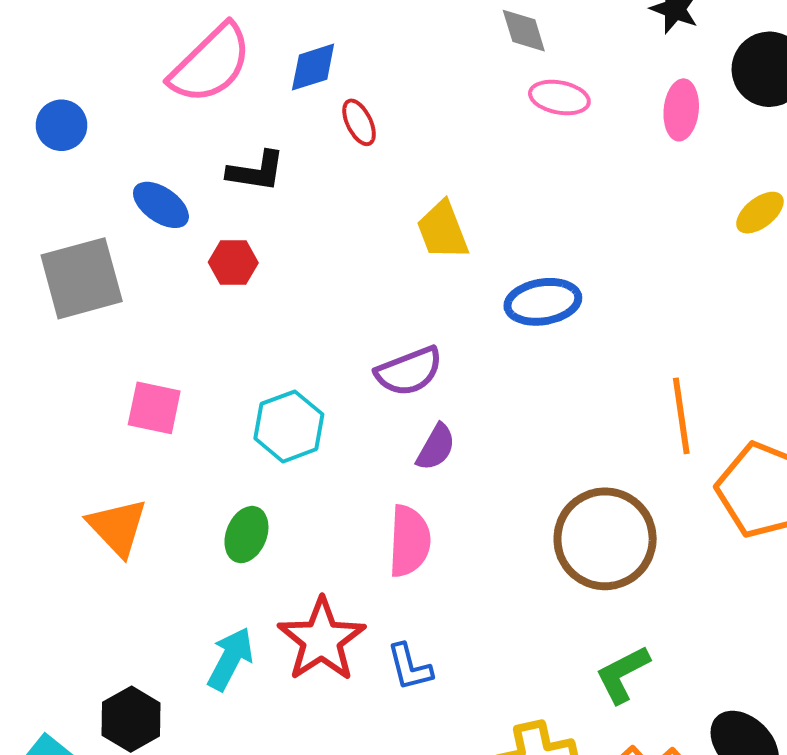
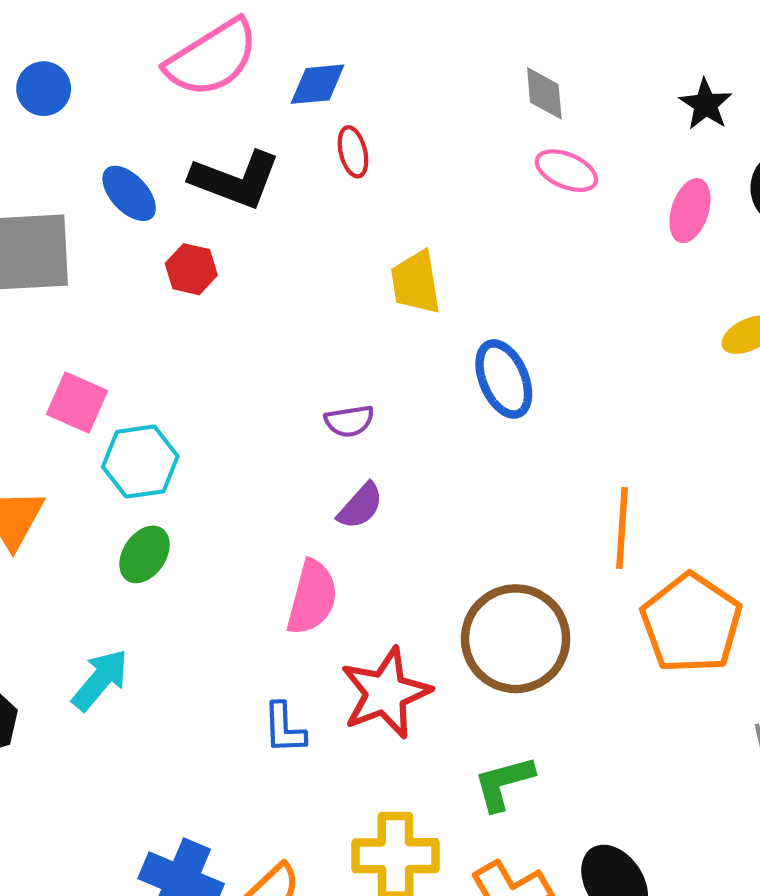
black L-shape: (256, 171) -> (235, 180), size x1.4
blue ellipse: (543, 302) -> (504, 379), turned 64
purple semicircle: (409, 371) -> (349, 421), size x0.7
cyan hexagon: (289, 426) -> (140, 462), moved
red star: (322, 640) -> (386, 693), moved

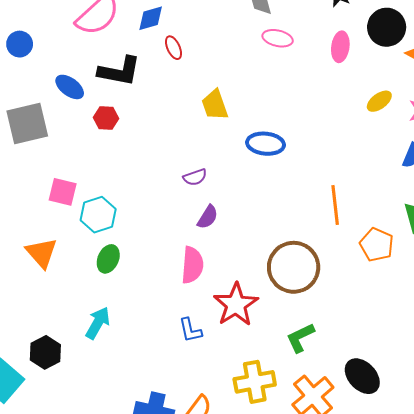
blue ellipse: (504, 379) -> (265, 144), turned -51
orange pentagon: (691, 623) -> (377, 245), size x0.7

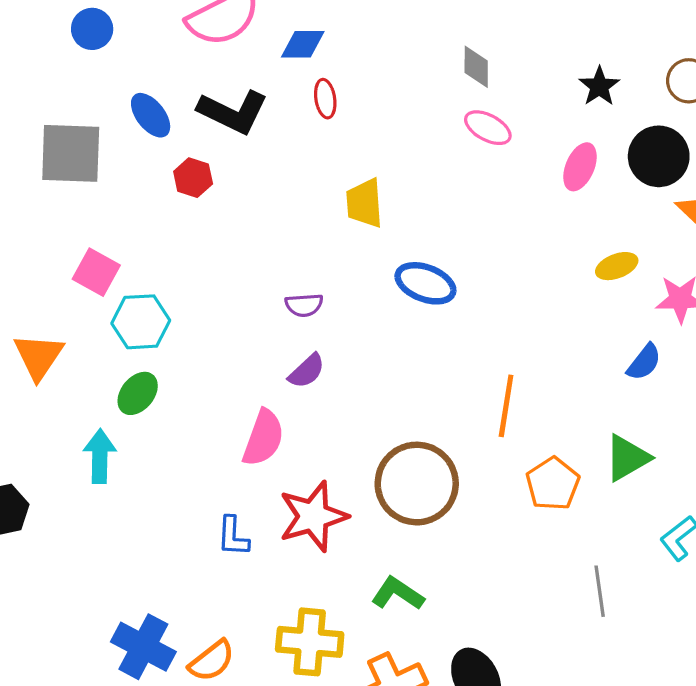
cyan arrow: (98, 323) -> (100, 456), moved, turned -44
green L-shape: (300, 338) -> (398, 594), turned 44

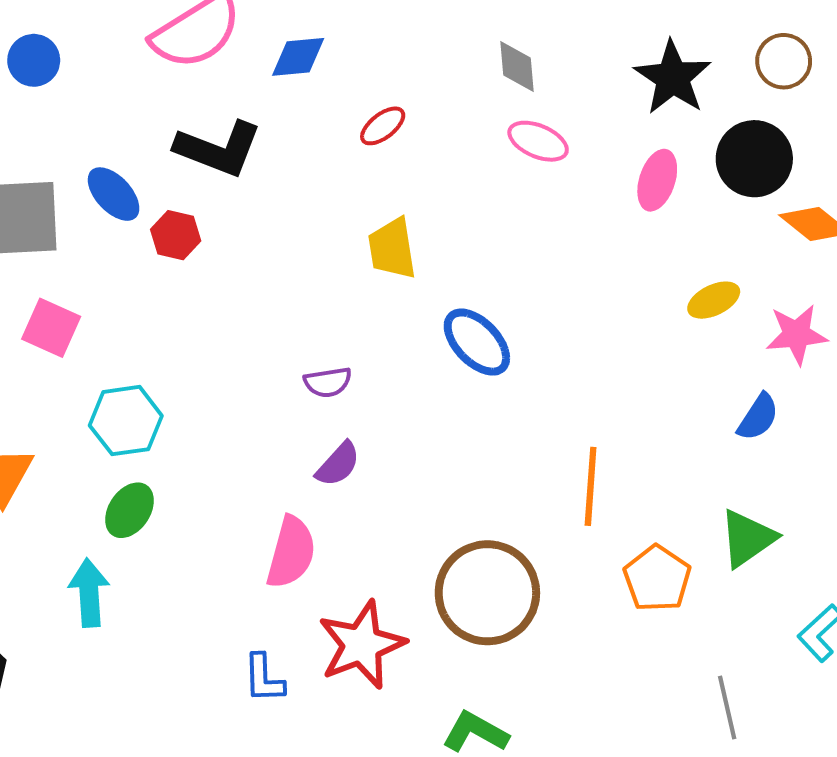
black star: (599, 86) -> (673, 78), size x1.5
red ellipse: (325, 99) -> (383, 126), moved, turned 66
blue ellipse: (151, 115) -> (114, 194), moved
pink square: (96, 272) -> (51, 328), moved
blue ellipse: (425, 283) -> (477, 342), turned 30

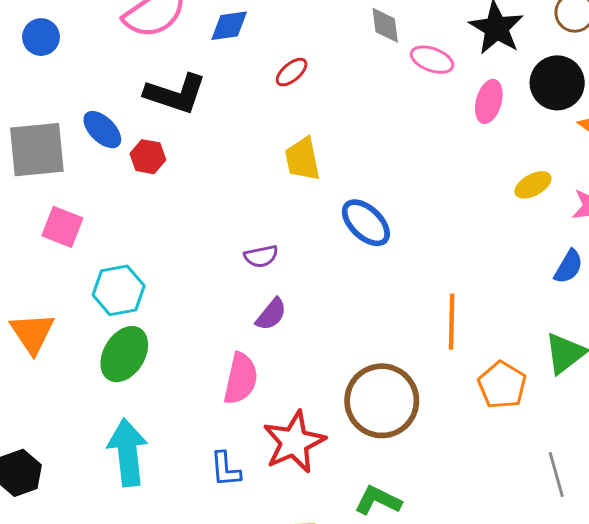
pink ellipse: (538, 141) -> (432, 60), moved
green ellipse: (130, 510) -> (124, 354), size x1.4
cyan arrow: (89, 593) -> (128, 452), moved, size x1.4

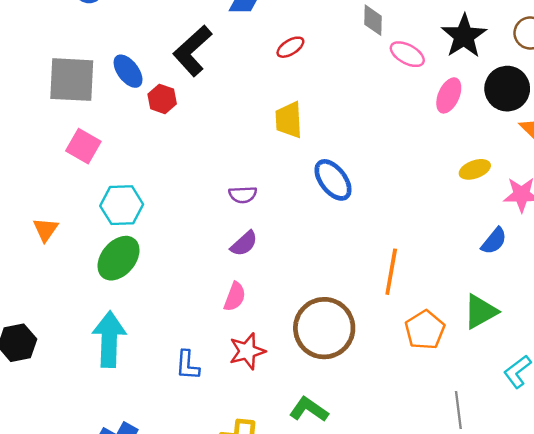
black L-shape: (175, 94) -> (192, 51), turned 111
orange triangle: (32, 333) -> (46, 230), size x0.7
pink semicircle: (241, 379) -> (235, 297), moved, size x0.7
red star: (294, 442) -> (247, 351), size x0.7

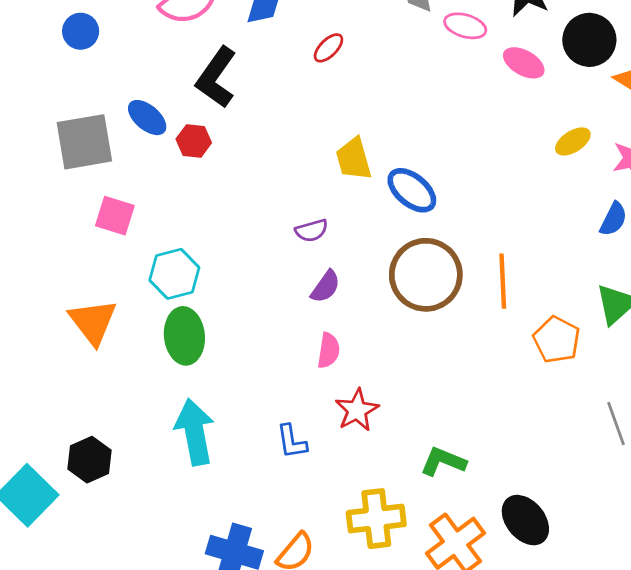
pink ellipse: (449, 95) -> (524, 63), turned -72
yellow trapezoid: (289, 120) -> (354, 159), moved
orange triangle: (46, 230) -> (93, 322), size x1.6
green ellipse: (119, 258) -> (184, 336), turned -33
brown circle: (324, 328) -> (426, 275), moved

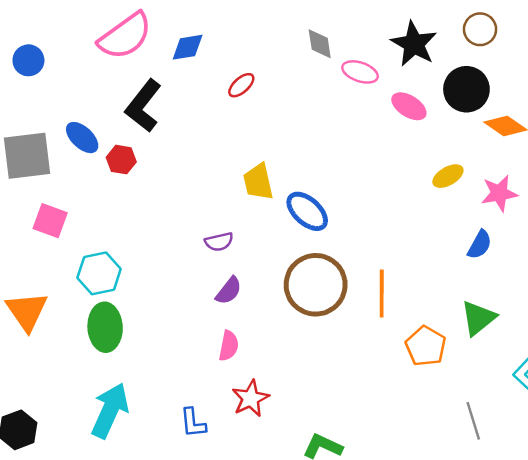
cyan arrow: (195, 432) -> (110, 410), turned 32

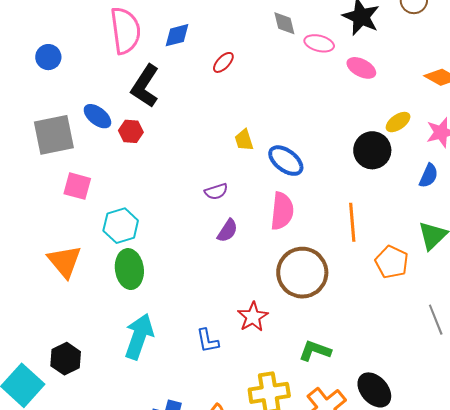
pink semicircle: (125, 36) -> (125, 31), turned -57
black circle: (466, 89) -> (372, 150), moved
yellow trapezoid: (258, 182) -> (244, 140), size x0.7
brown circle: (316, 285) -> (302, 273), moved
pink semicircle: (229, 346) -> (282, 211), moved, size x1.5

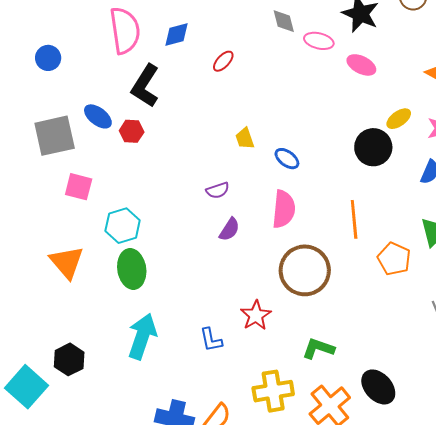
blue ellipse: (286, 161) -> (287, 159), size x0.7

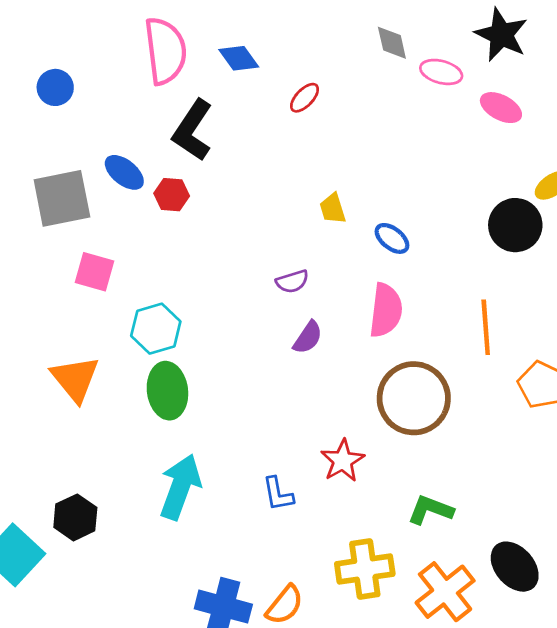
blue diamond: (176, 35) -> (239, 58), turned 68

